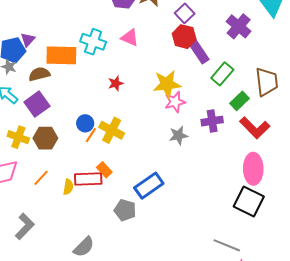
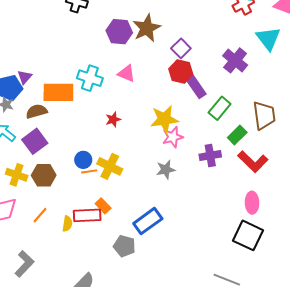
orange line: (91, 135) -> (89, 171), turned 49
gray star: (178, 135) -> (166, 170), moved
pink ellipse: (253, 169) -> (252, 203), size x0.7

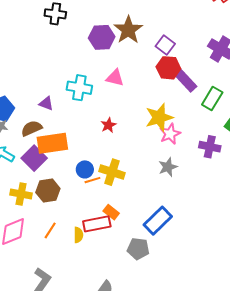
purple triangle: (25, 77) -> (46, 103), moved, turned -42
orange rectangle: (58, 92) -> (52, 143), moved
purple cross: (210, 156) -> (210, 147), turned 30

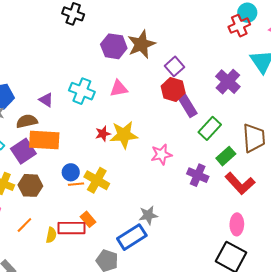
pink triangle: (115, 78) -> (119, 88), turned -36
yellow star: (159, 117) -> (124, 135), moved
gray star: (168, 167) -> (148, 215), moved

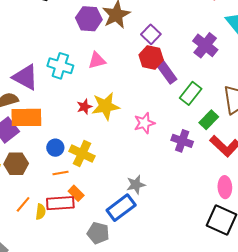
purple triangle: (46, 100) -> (25, 77), size x1.8
orange line: (76, 184) -> (60, 173), moved
orange line: (24, 225) -> (23, 204), moved

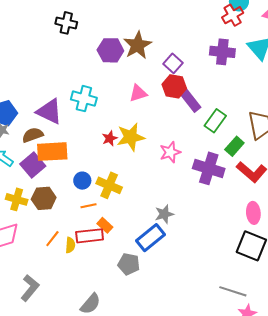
purple cross: (205, 45) -> (222, 52), moved, turned -30
pink triangle: (97, 60) -> (138, 93), moved
purple cross: (182, 141) -> (209, 168), size x1.4

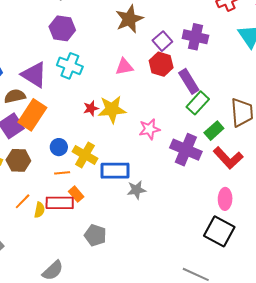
purple hexagon: (110, 50) -> (62, 28), moved
purple cross: (222, 52) -> (195, 37), moved
purple rectangle: (190, 100) -> (189, 81), moved
orange rectangle: (52, 152) -> (32, 115), turned -60
blue rectangle: (151, 238) -> (115, 171), moved, turned 32

